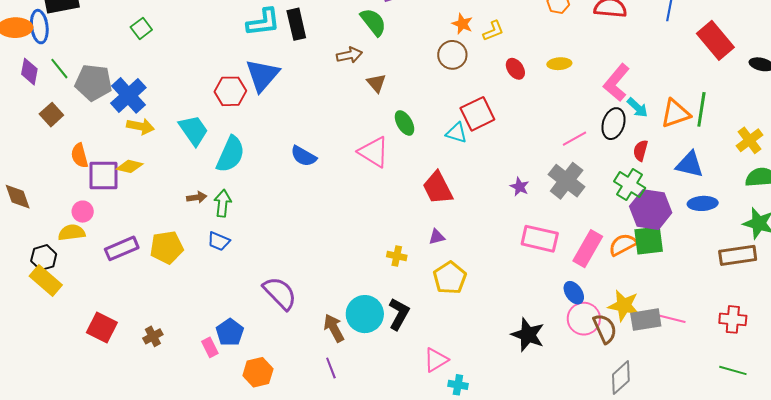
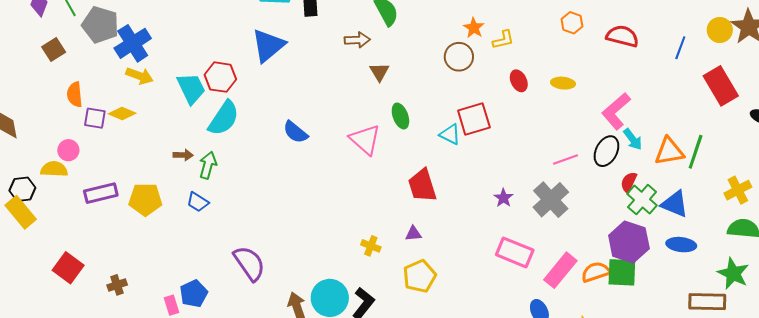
red hexagon: (230, 91) -> (220, 77), moved
purple square: (104, 175) -> (95, 118), size x0.7
green cross: (630, 185) -> (642, 200), moved

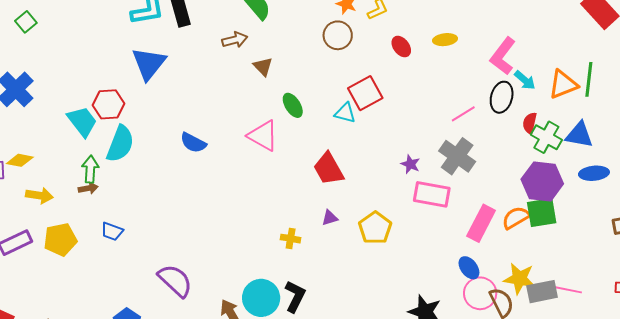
yellow arrow: (139, 76) -> (39, 195), moved
green arrow: (208, 165) -> (90, 169), moved
pink rectangle: (515, 252) -> (432, 194), moved
yellow pentagon: (420, 276) -> (375, 228), moved

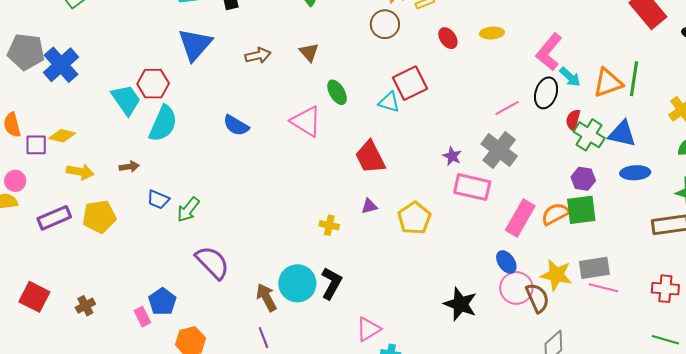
brown arrow: (235, 40) -> (258, 55), moved
green arrow: (90, 169) -> (188, 210), moved, turned -148
purple hexagon: (542, 181) -> (583, 179), size x0.6
blue trapezoid: (112, 231) -> (158, 200), moved
gray rectangle: (542, 292) -> (594, 268), moved

